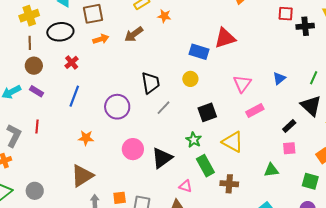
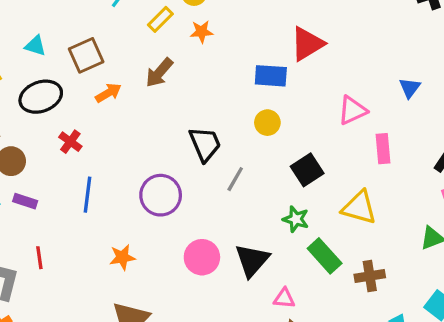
pink triangle: (242, 84) -> (352, 110), turned 42
pink rectangle: (255, 110) -> (383, 149), turned -54
pink triangle: (186, 186) -> (284, 298), moved

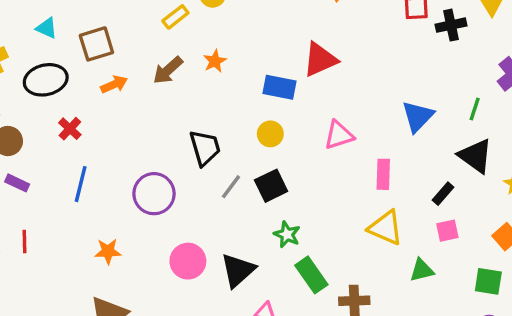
orange star: (201, 32) -> (215, 61), moved, turned -30
blue triangle: (410, 88) -> (418, 116), size x1.5
pink triangle: (352, 110) -> (339, 135), moved
black square: (307, 170) -> (271, 186), moved
yellow triangle: (359, 207) -> (386, 228), moved

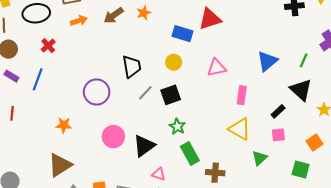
blue line: (81, 184) -> (38, 79), moved
green triangle: (422, 270) -> (260, 158), turned -35

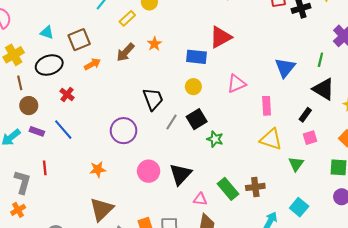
blue line: (38, 79) -> (63, 130), turned -50
green star: (177, 127) -> (215, 139), moved
green rectangle: (190, 154) -> (228, 189), moved

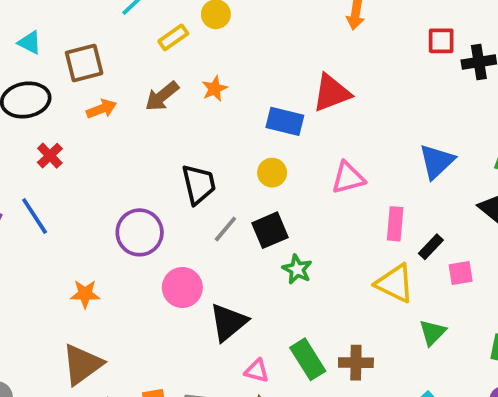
black rectangle: (305, 115) -> (431, 247), moved
pink square: (310, 138) -> (461, 273), moved
pink circle: (149, 171) -> (182, 288), moved

